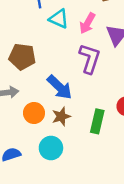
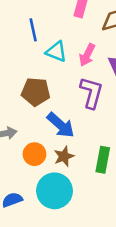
brown pentagon: (22, 57) -> (36, 92), moved
cyan circle: (51, 148) -> (55, 191), size x1.4

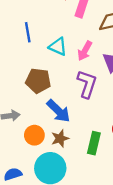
blue line: (33, 30) -> (28, 32), moved

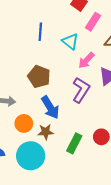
cyan triangle: (58, 47) -> (70, 41), moved

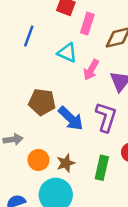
blue line: (40, 32) -> (29, 36), moved, turned 30
purple L-shape: (81, 90) -> (106, 117), moved
blue arrow: (50, 107) -> (71, 118), moved

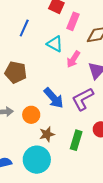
brown pentagon: (42, 102) -> (16, 72), moved
purple L-shape: (106, 117) -> (83, 99), turned -140
orange circle: (38, 160) -> (31, 115), moved

